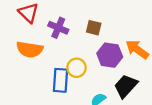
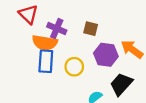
orange semicircle: (30, 49) -> (45, 43), moved
blue rectangle: (61, 80) -> (46, 61), moved

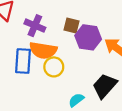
orange semicircle: (45, 43) -> (43, 50), moved
purple hexagon: (106, 55) -> (88, 37), moved

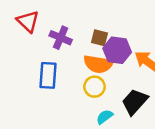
orange semicircle: (43, 50) -> (98, 64), moved
yellow circle: (54, 67) -> (94, 87), moved

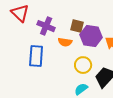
orange semicircle: (98, 64) -> (65, 42), moved, size x0.6
yellow circle: (94, 87) -> (83, 65), moved

